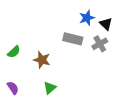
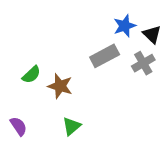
gray rectangle: (73, 39) -> (105, 56), turned -42
green semicircle: (14, 52) -> (31, 75), moved

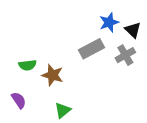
green semicircle: (31, 75) -> (27, 65), turned 36
purple semicircle: (18, 126) -> (19, 100), moved

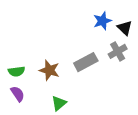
gray rectangle: (91, 49) -> (86, 62), moved
green semicircle: (27, 65) -> (16, 71), moved

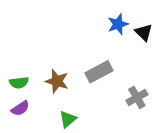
gray cross: (118, 51) -> (137, 98), moved
purple semicircle: (18, 94) -> (20, 108), turned 91

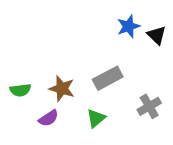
purple semicircle: (20, 108) -> (48, 118), moved
green triangle: (68, 119) -> (96, 118), moved

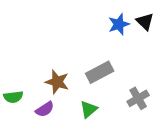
black triangle: (157, 35) -> (145, 22), moved
green semicircle: (20, 90) -> (13, 97), moved

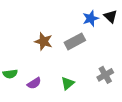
gray rectangle: (100, 72) -> (75, 41), moved
brown star: (57, 82) -> (44, 41), moved

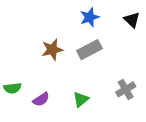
blue star: (91, 18) -> (90, 17), moved
brown star: (44, 41) -> (52, 50), turned -30

